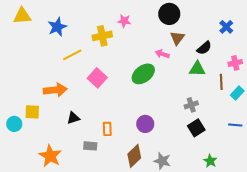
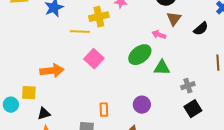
yellow line: (72, 55) -> (80, 32), moved, turned 30
green triangle: (197, 69) -> (162, 68), moved
black triangle: (73, 118) -> (44, 114), moved

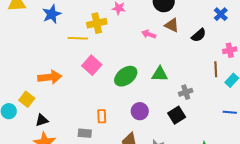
brown triangle: (174, 19) -> (172, 25), turned -42
pink arrow: (159, 35) -> (149, 34), moved
green ellipse: (140, 55) -> (126, 76), moved
yellow square: (29, 93) -> (27, 99), turned 35
black square: (193, 109) -> (177, 115), moved

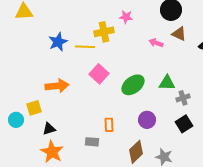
blue star: (52, 14) -> (58, 42), moved
gray cross: (186, 92) -> (183, 98), moved
yellow square: (27, 99) -> (34, 108), turned 35

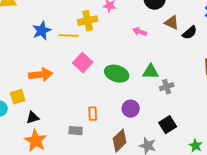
brown triangle: (179, 34) -> (172, 23), moved
green ellipse: (133, 85) -> (117, 74), turned 55
black square: (184, 124) -> (168, 125), moved

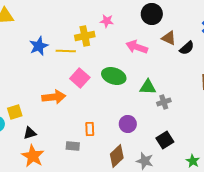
pink arrow: (140, 32) -> (137, 47), size x1.5
green ellipse: (117, 74) -> (114, 76), moved
orange arrow: (41, 75) -> (54, 97), moved

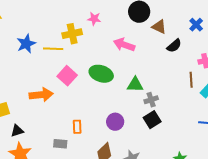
brown triangle: (169, 38) -> (159, 27), moved
black square: (165, 140) -> (152, 120), moved

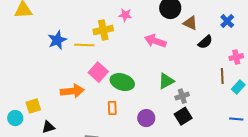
green ellipse: (101, 74) -> (122, 82), moved
green triangle: (135, 85) -> (166, 81), turned -30
orange rectangle: (77, 127) -> (112, 108), moved

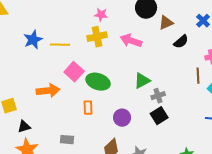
brown triangle: (190, 23) -> (166, 23), turned -49
yellow cross: (103, 30) -> (97, 37), moved

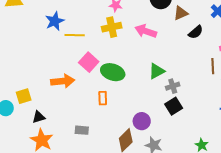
blue star: (33, 40) -> (55, 21), moved
purple circle: (122, 118) -> (142, 121), moved

